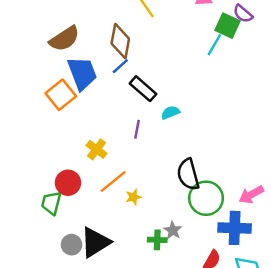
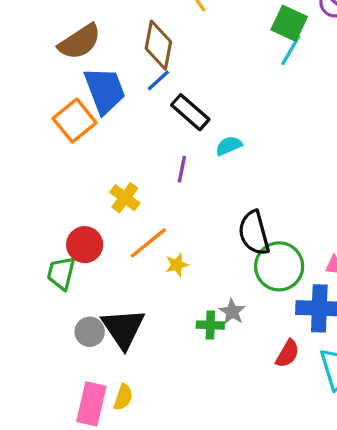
green square: (227, 26) -> (289, 23), moved
black triangle: (95, 242) -> (123, 328), turned -32

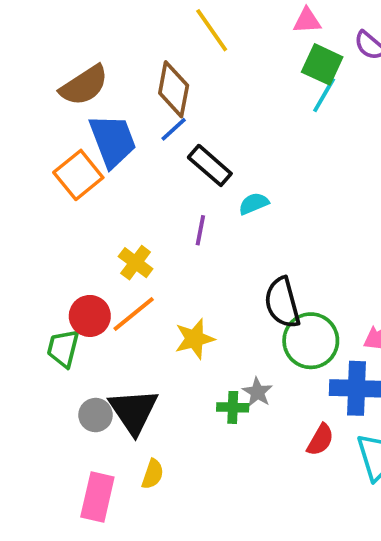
orange line: (148, 243) -> (134, 314), moved
yellow star: (177, 265) -> (195, 339), size x1.5
yellow semicircle: (123, 397) -> (153, 474), moved

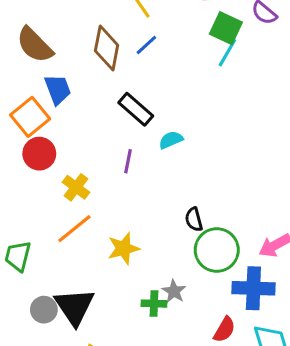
brown semicircle: (84, 85) -> (35, 45), turned 78
blue line: (174, 129) -> (146, 45), moved
blue trapezoid: (113, 141) -> (58, 89), size x0.7
black semicircle: (282, 303) -> (194, 219), size x0.6
red circle: (90, 316) -> (39, 154), moved

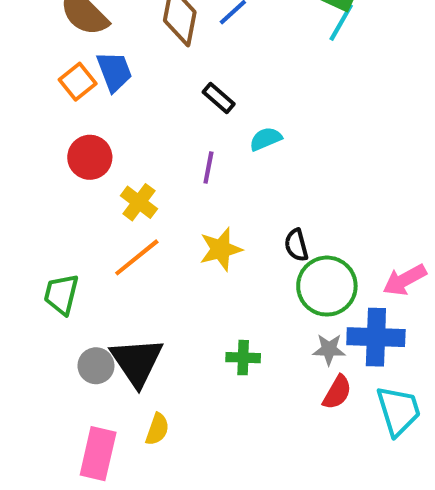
black rectangle: (136, 109) -> (219, 98), size x0.7
orange square: (30, 117) -> (78, 82), moved, size x0.7
yellow star: (123, 248) -> (221, 249), moved
gray star: (174, 291) -> (329, 349), moved, turned -30

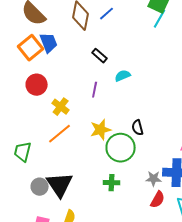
orange square: (78, 82) -> (31, 48), size x1.4
green circle: (327, 286) -> (121, 148), moved

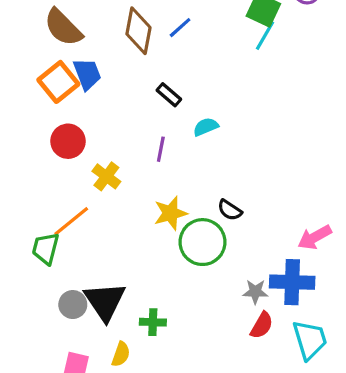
black semicircle: (138, 128) -> (230, 210), turned -42
orange line: (60, 134) -> (71, 221), moved
green cross: (112, 183) -> (153, 322), moved

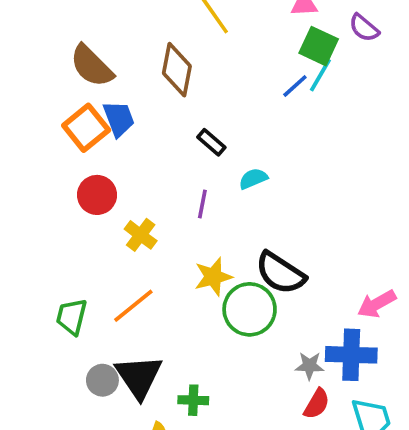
blue line: (180, 28) -> (295, 86), moved
black semicircle: (230, 210) -> (280, 273), size x1.8
orange line: (71, 221) -> (133, 306), moved

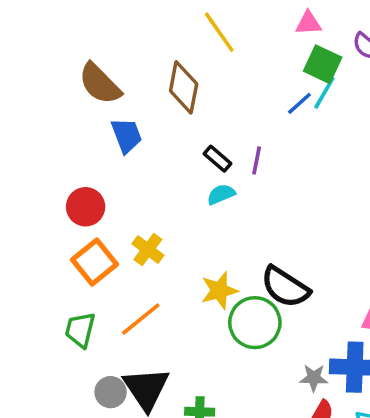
orange square: (86, 128) -> (94, 262), moved
cyan semicircle: (253, 179) -> (221, 194), moved
red circle: (97, 195) -> (86, 207), moved
purple line: (202, 204) -> (257, 160), moved

